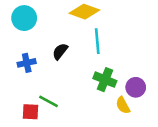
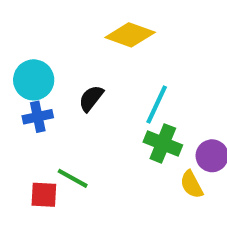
cyan circle: (24, 18) -> (34, 80), moved
cyan line: (97, 41) -> (157, 105), moved, turned 30

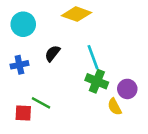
cyan circle: (34, 80) -> (23, 24), moved
cyan line: (157, 105) -> (93, 57), turned -45

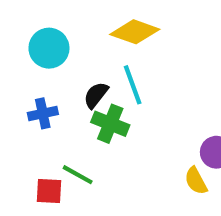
cyan line: (93, 57) -> (133, 85), moved
green cross: (97, 81) -> (110, 124), moved

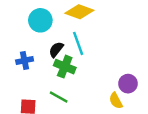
cyan circle: (49, 48) -> (40, 20), moved
green line: (78, 175) -> (59, 97), moved

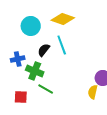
green cross: (65, 67) -> (35, 71), moved
yellow semicircle: (116, 101) -> (93, 92), turned 40

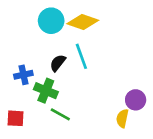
cyan circle: (31, 26) -> (51, 21), moved
red square: (21, 97) -> (16, 118), moved

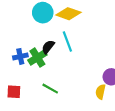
green cross: (46, 91) -> (37, 58), moved, turned 36

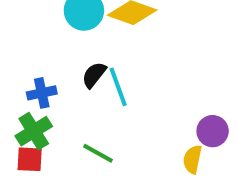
cyan line: (67, 41) -> (118, 87), moved
green cross: (37, 58) -> (34, 131), moved

